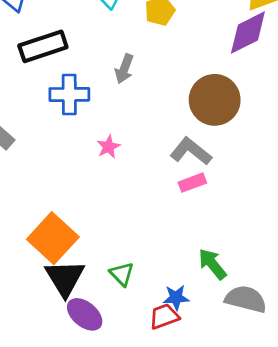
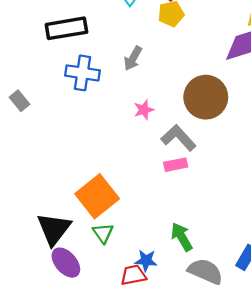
pink star: (108, 147) -> (144, 110), moved
orange square: (53, 238) -> (97, 196), moved

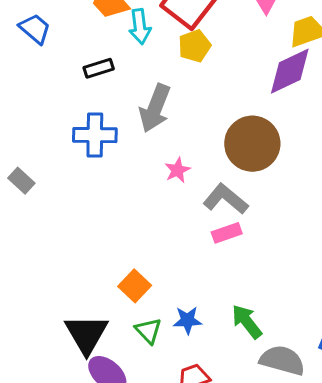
black rectangle: (66, 28) -> (99, 68), moved, size x0.6
gray arrow: (133, 58) -> (155, 108), size x1.5
orange square: (97, 196) -> (135, 286), size x0.6
blue star: (146, 261) -> (188, 320), moved

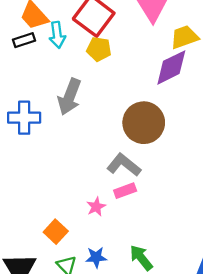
yellow pentagon: (195, 46) -> (99, 49), turned 30
black rectangle: (99, 68) -> (24, 40), moved
pink star: (177, 170) -> (96, 207), moved

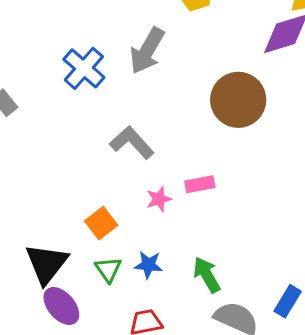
blue cross: (24, 118) -> (84, 68), turned 32
gray L-shape: (124, 165) -> (132, 143), moved

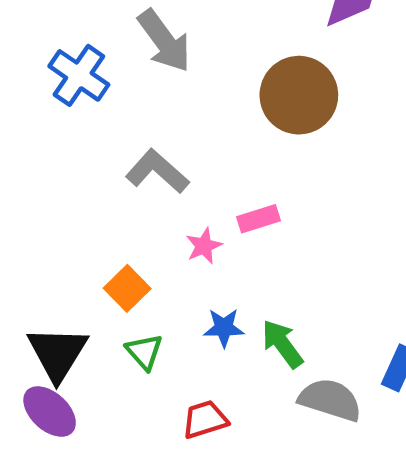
gray arrow: (147, 51) -> (164, 41), turned -60
blue star: (148, 265) -> (224, 328), moved
purple ellipse: (61, 306) -> (50, 412), moved

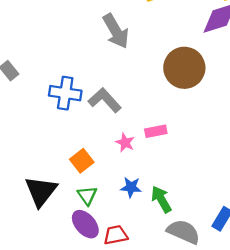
blue cross: (79, 75) -> (65, 93), moved, turned -32
pink star: (204, 246) -> (125, 143), turned -30
purple ellipse: (50, 412) -> (85, 224), moved

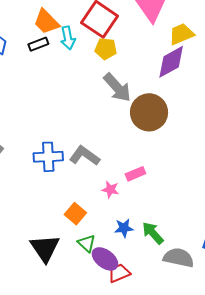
gray arrow: (116, 31) -> (117, 88), moved
purple ellipse: (85, 224) -> (105, 259), moved

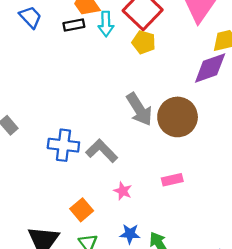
gray arrow: (117, 88) -> (139, 109), moved
pink rectangle: (135, 174) -> (172, 180), moved

